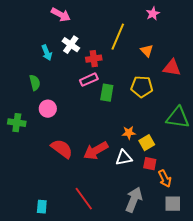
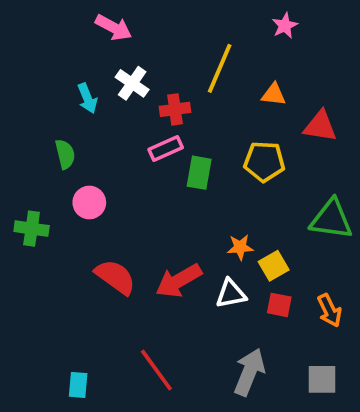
orange triangle: (147, 51) -> (274, 95), turned -40
orange arrow: (165, 179) -> (329, 310), moved

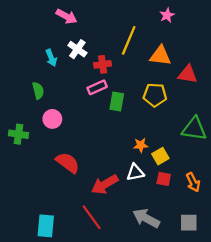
orange triangle: (274, 95) -> (160, 56), size x1.5
red arrow: (179, 281) -> (105, 184), moved
gray arrow: (249, 372) -> (146, 218), turned -84
cyan rectangle: (78, 385) -> (46, 226), size x1.5

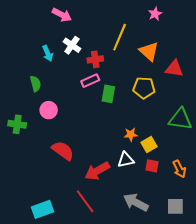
orange triangle: (160, 56) -> (149, 51), turned 35
cyan rectangle: (46, 226) -> (43, 209), turned 65

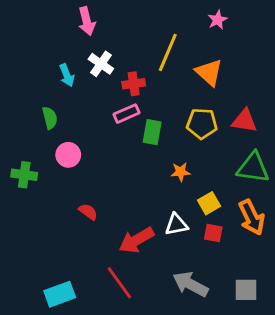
pink arrow: (62, 15) -> (87, 21), turned 48
red triangle: (174, 69) -> (245, 121), moved
orange star: (131, 134) -> (181, 172), moved
red semicircle: (63, 151) -> (88, 212), size x0.6
orange arrow: (179, 169) -> (252, 217), moved, size x1.4

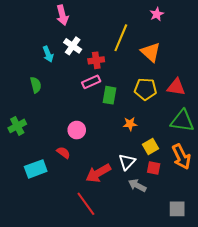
pink circle: (68, 155) -> (77, 130), moved
green cross: (24, 175) -> (17, 126), turned -36
white triangle: (176, 224) -> (127, 162), turned -36
gray arrow: (191, 284) -> (137, 185), moved, size x0.7
cyan rectangle: (60, 294) -> (36, 169), moved

